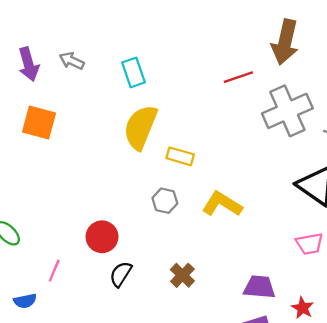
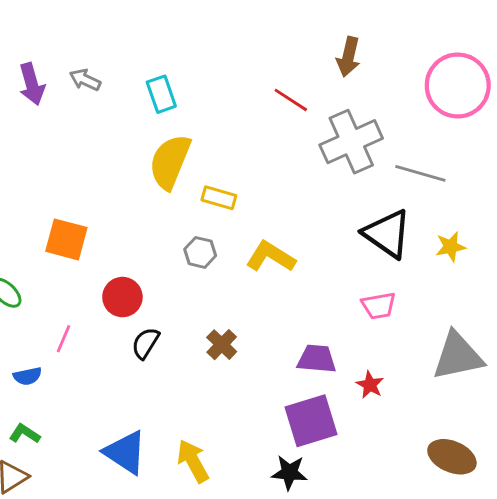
brown arrow: (285, 42) -> (348, 57), size x0.7
red line: (238, 77) -> (291, 100), turned 52
orange square: (39, 123) -> (66, 239), moved

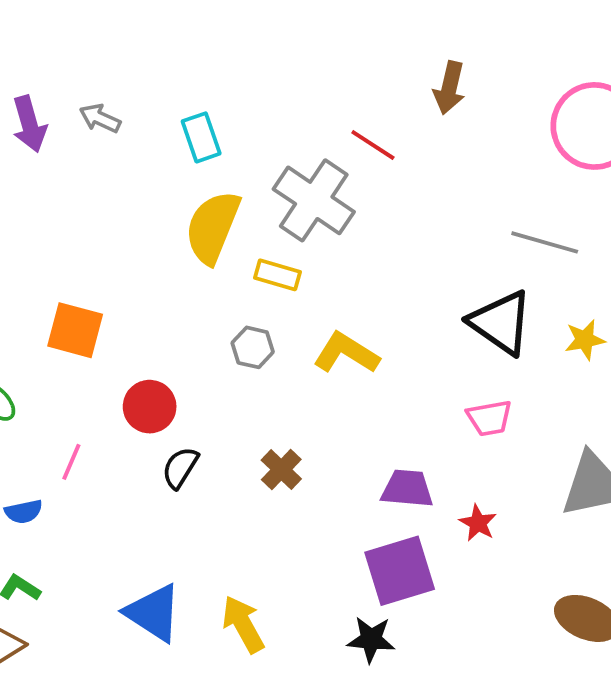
gray cross: (351, 142) -> (314, 200), moved, turned -32

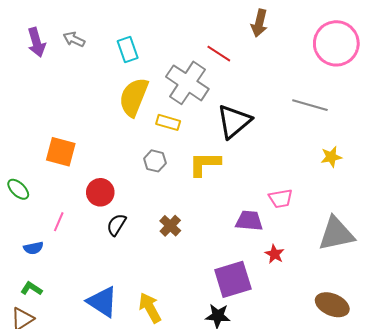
black triangle: (501, 323) -> (234, 121), moved, turned 45
yellow L-shape: (346, 353) -> (205, 164), turned -32
purple trapezoid: (407, 489) -> (249, 221), moved

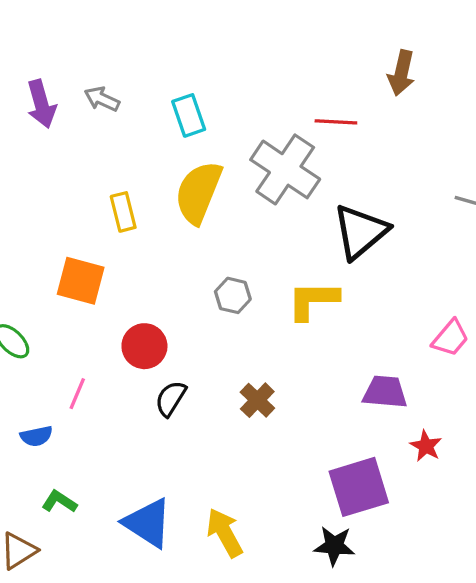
red line: (219, 54) -> (336, 122), turned -30
yellow rectangle: (168, 122) -> (123, 212), moved, turned 60
pink trapezoid: (281, 198) -> (450, 338), moved, turned -40
green L-shape: (31, 289) -> (59, 502), moved

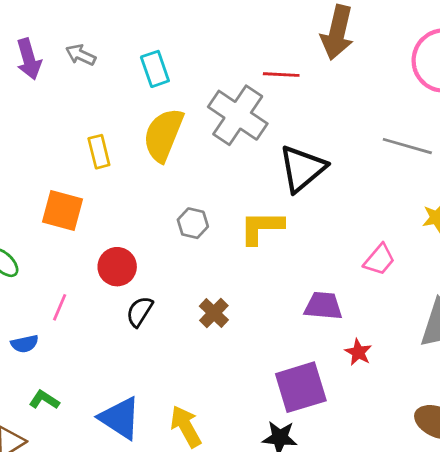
brown arrow: (401, 73) -> (337, 33), size x1.4

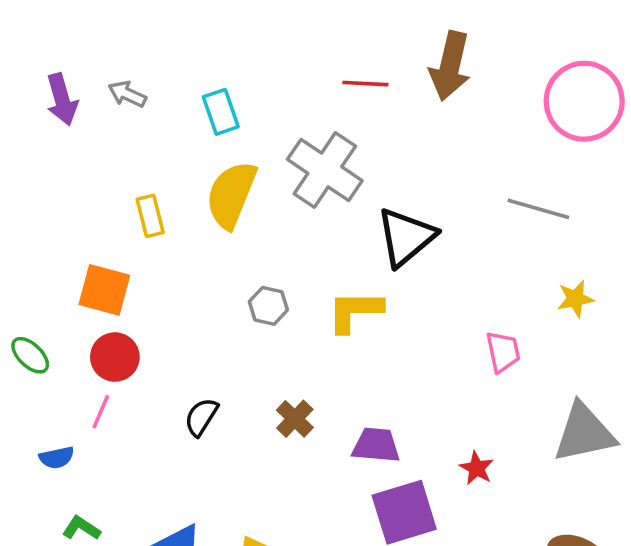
red line: (281, 75) -> (365, 84), moved
pink trapezoid: (379, 260) -> (503, 352), turned -52
red circle: (117, 267) -> (115, 357), moved
purple trapezoid: (323, 306) -> (376, 445), moved

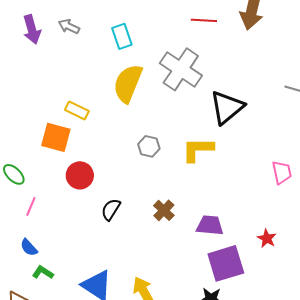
yellow rectangle: (150, 216) -> (77, 110), moved, turned -50
red circle: (115, 357) -> (80, 175), moved
pink line: (101, 412) -> (31, 206), moved
blue semicircle: (57, 458) -> (29, 247), moved, turned 60

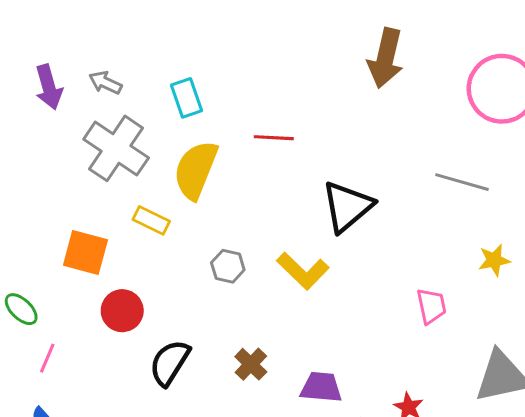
red line: (204, 20) -> (274, 138), moved
gray cross: (181, 69) -> (116, 148), moved
yellow rectangle: (77, 110) -> (151, 220), moved
yellow L-shape: (198, 149) -> (303, 271), turned -136
black semicircle: (111, 209) -> (170, 363), size x1.4

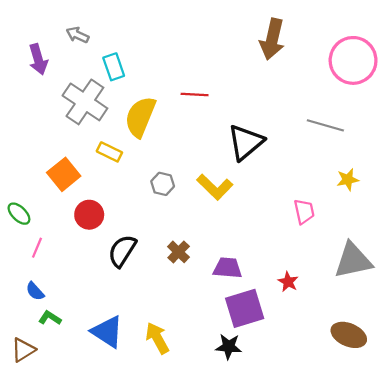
gray arrow: (105, 83) -> (77, 35), moved
cyan rectangle: (187, 98) -> (114, 67), moved
orange square: (85, 252) -> (64, 174), turned 36

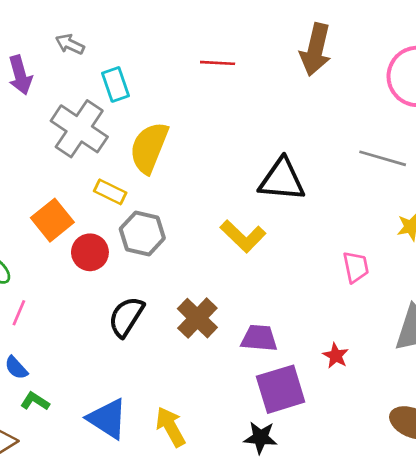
red line: (195, 94) -> (218, 63), moved
black triangle: (246, 142) -> (282, 180), turned 45
gray hexagon: (163, 184) -> (142, 233), moved, size x1.5
red circle: (89, 215) -> (90, 252), moved
brown cross: (179, 252) -> (197, 318), size x1.4

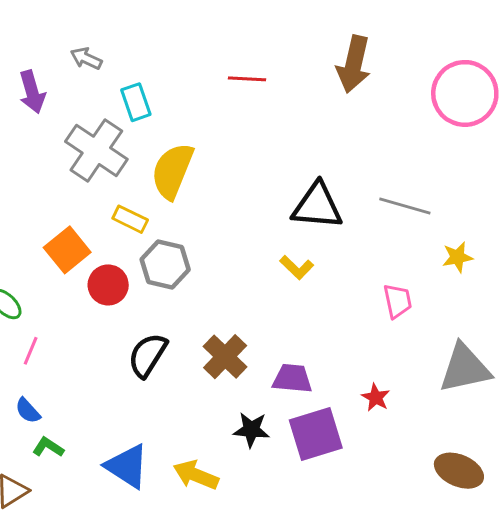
gray line: (383, 158) -> (405, 206), moved
yellow L-shape: (243, 236) -> (297, 267), moved, size x0.7
yellow arrow: (171, 427) -> (196, 475), turned -39
black star: (260, 438) -> (251, 430), moved

